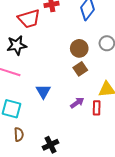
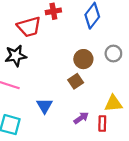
brown square: (80, 69) -> (76, 81), moved

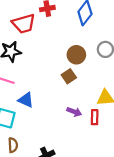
blue triangle: (45, 106) -> (26, 100), moved, turned -35
purple arrow: (81, 118) -> (74, 112), turned 56

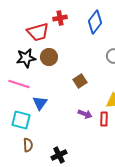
brown circle: (76, 55) -> (49, 57), moved
blue triangle: (26, 100) -> (40, 103), turned 42

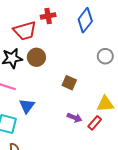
brown square: (80, 81) -> (69, 83), turned -32
red rectangle: (104, 119) -> (95, 123), turned 40

